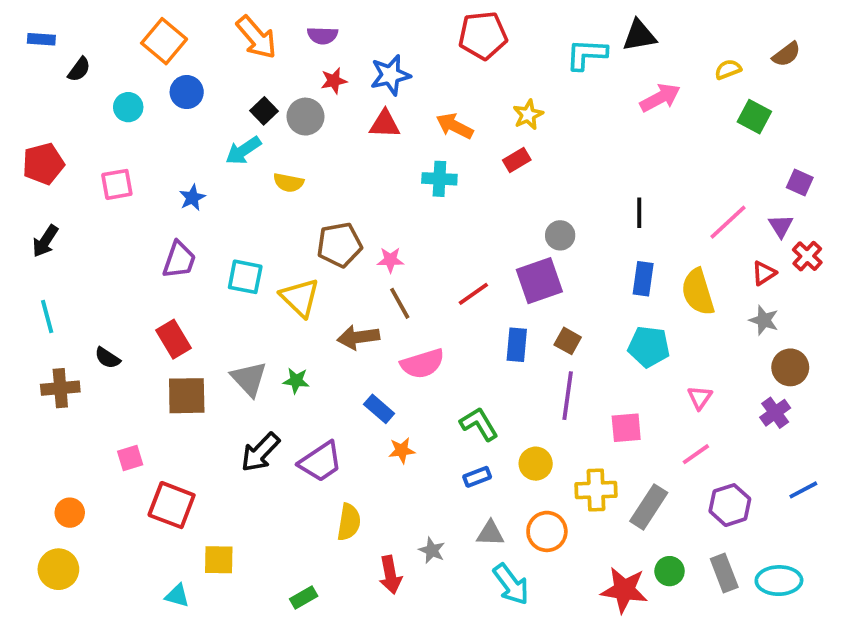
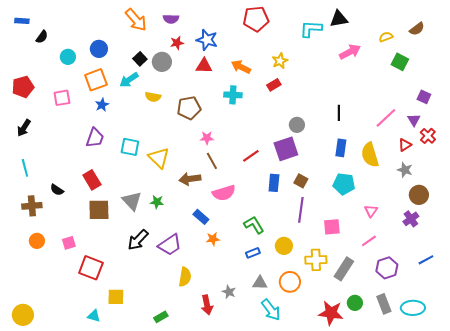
orange square: (164, 41) -> (96, 80), moved, turned 30
blue star: (390, 75) -> (207, 40), turned 30
brown pentagon: (339, 245) -> (189, 108), moved
orange circle: (70, 513) -> (37, 241), moved
yellow circle: (58, 569) -> (23, 315), moved

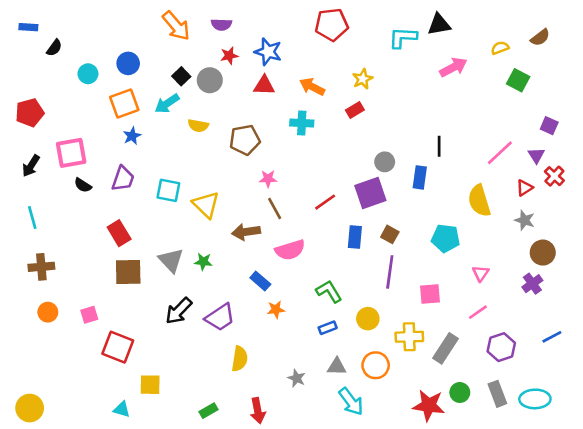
pink square: (62, 98) -> (71, 153), moved, size x1.4
blue rectangle: (341, 148) -> (420, 177), moved
black semicircle: (57, 190) -> (83, 185), moved
red arrow: (207, 305) -> (258, 411), moved

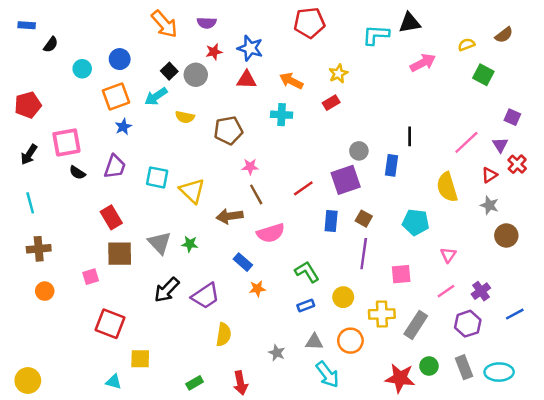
purple cross: (532, 284) -> (481, 291), moved
pink square: (89, 315) -> (91, 277), moved

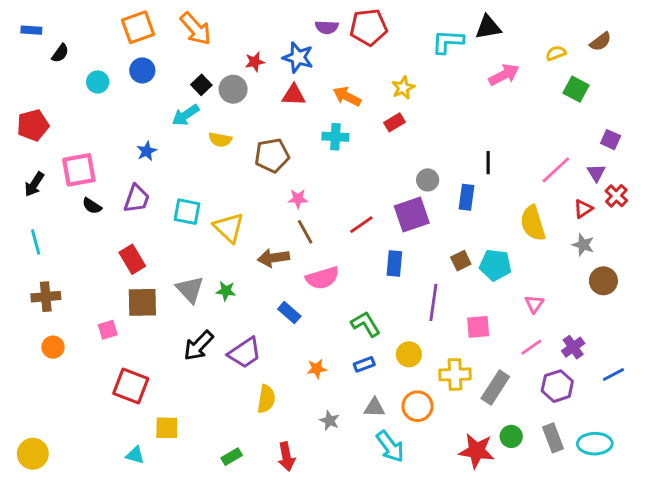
purple semicircle: (207, 23) -> (327, 27), moved
orange square: (116, 97) -> (138, 27), moved
brown square: (364, 219) -> (461, 261), moved, turned 35
orange star: (257, 289) -> (317, 369), moved

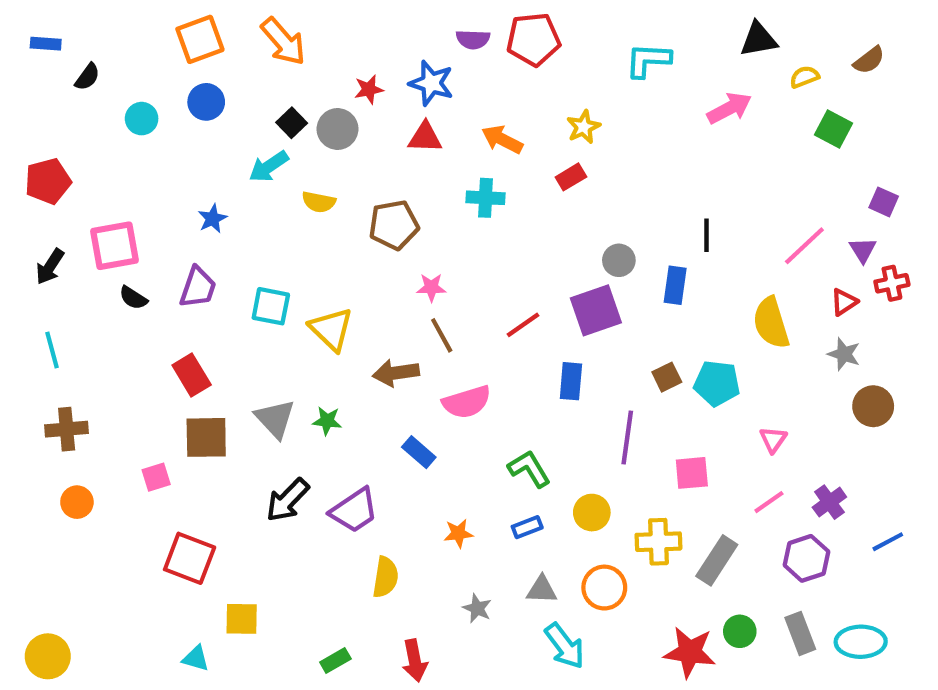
black triangle: (488, 27) -> (759, 39), moved
red cross: (616, 196) -> (892, 283), turned 35

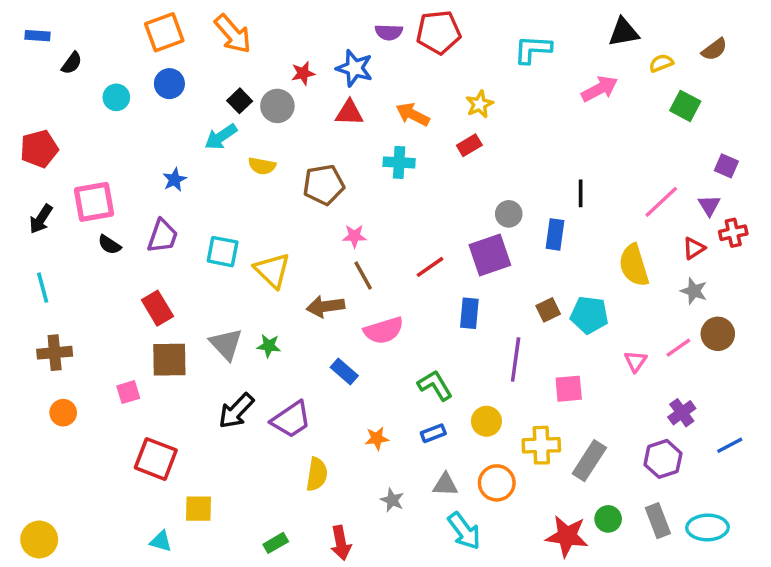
pink line: (769, 502) -> (678, 348), moved

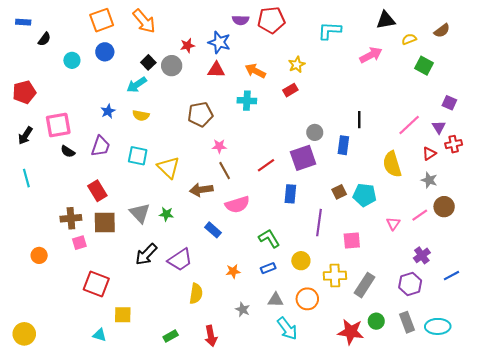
yellow semicircle: (262, 166) -> (141, 115), moved
brown cross: (55, 353) -> (71, 218), moved

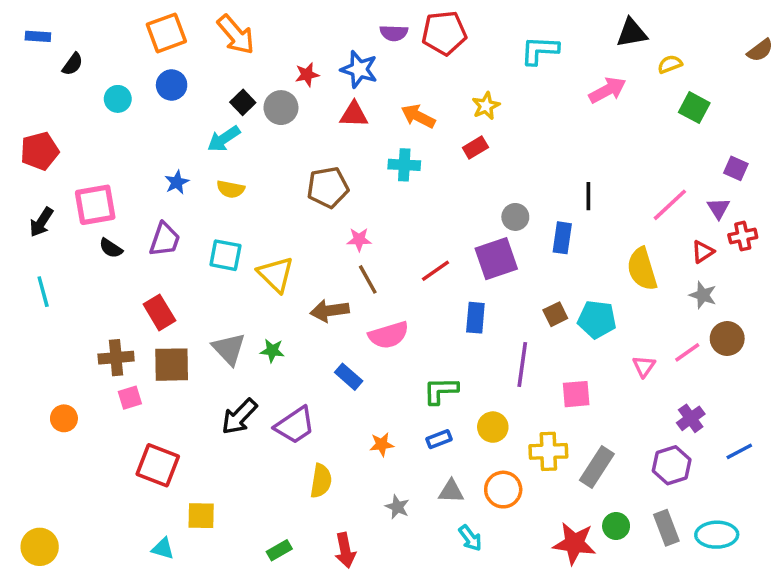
brown semicircle: (442, 31) -> (760, 50), moved
green L-shape: (269, 238) -> (441, 391), turned -60
cyan arrow: (287, 329) -> (470, 538), size x0.7

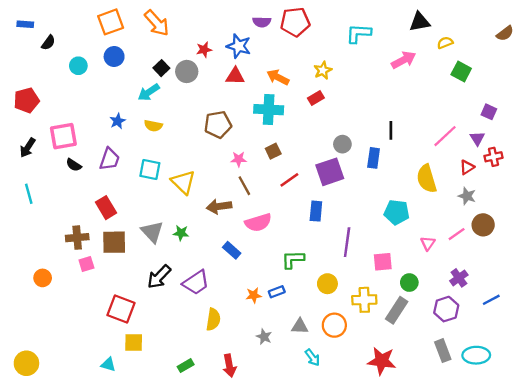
cyan cross: (404, 165) -> (269, 110), size x1.4
brown square: (555, 314) -> (273, 151), moved
blue rectangle: (439, 439) -> (277, 292), moved
red square: (158, 465) -> (121, 309), moved
green circle: (616, 526) -> (409, 283), moved

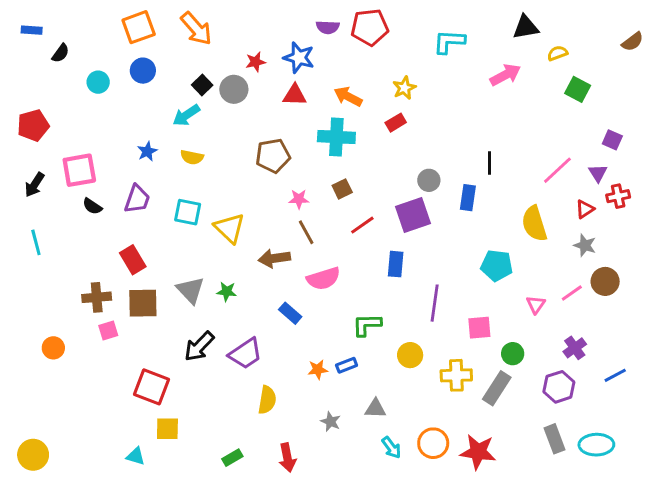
orange circle: (334, 325) -> (433, 443), moved

